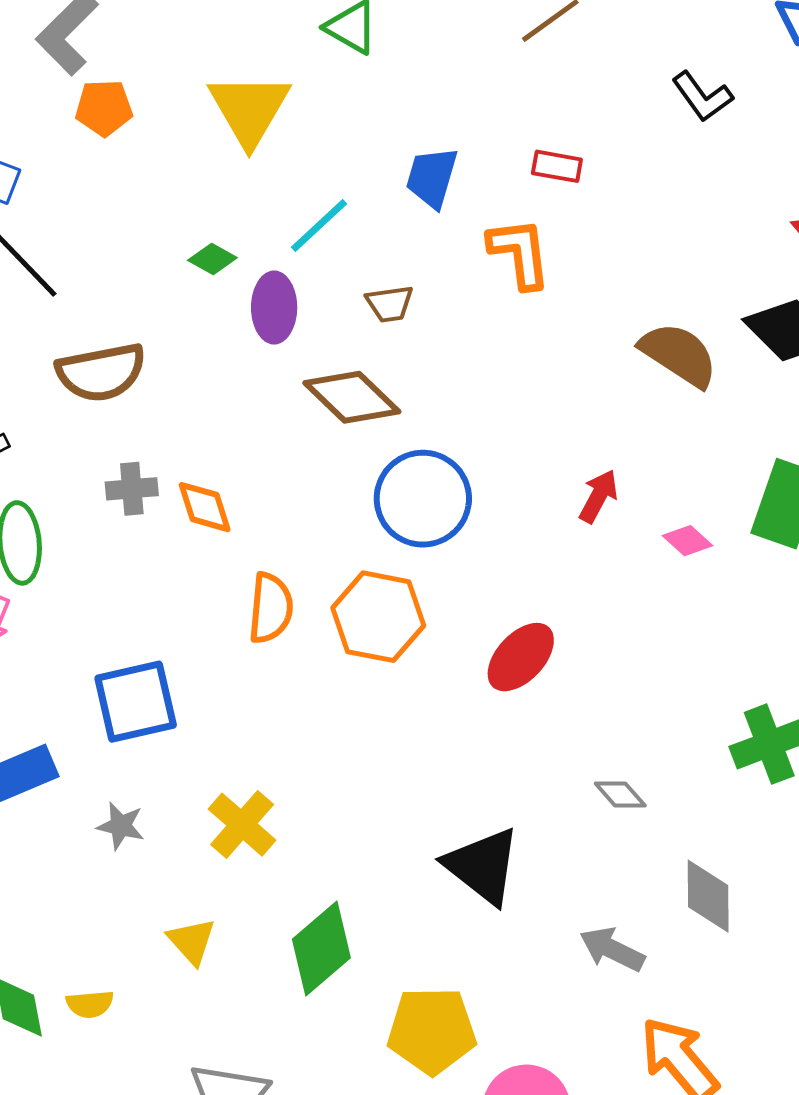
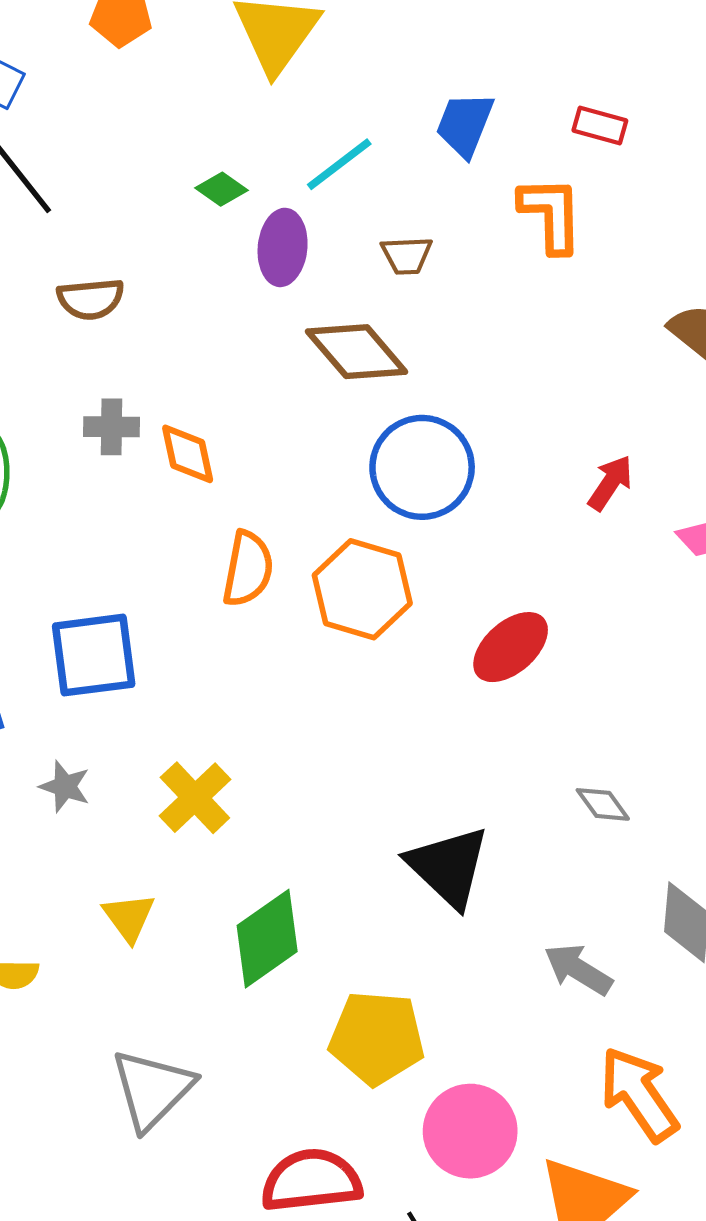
brown semicircle: (101, 372) -> (91, 299), size x0.7

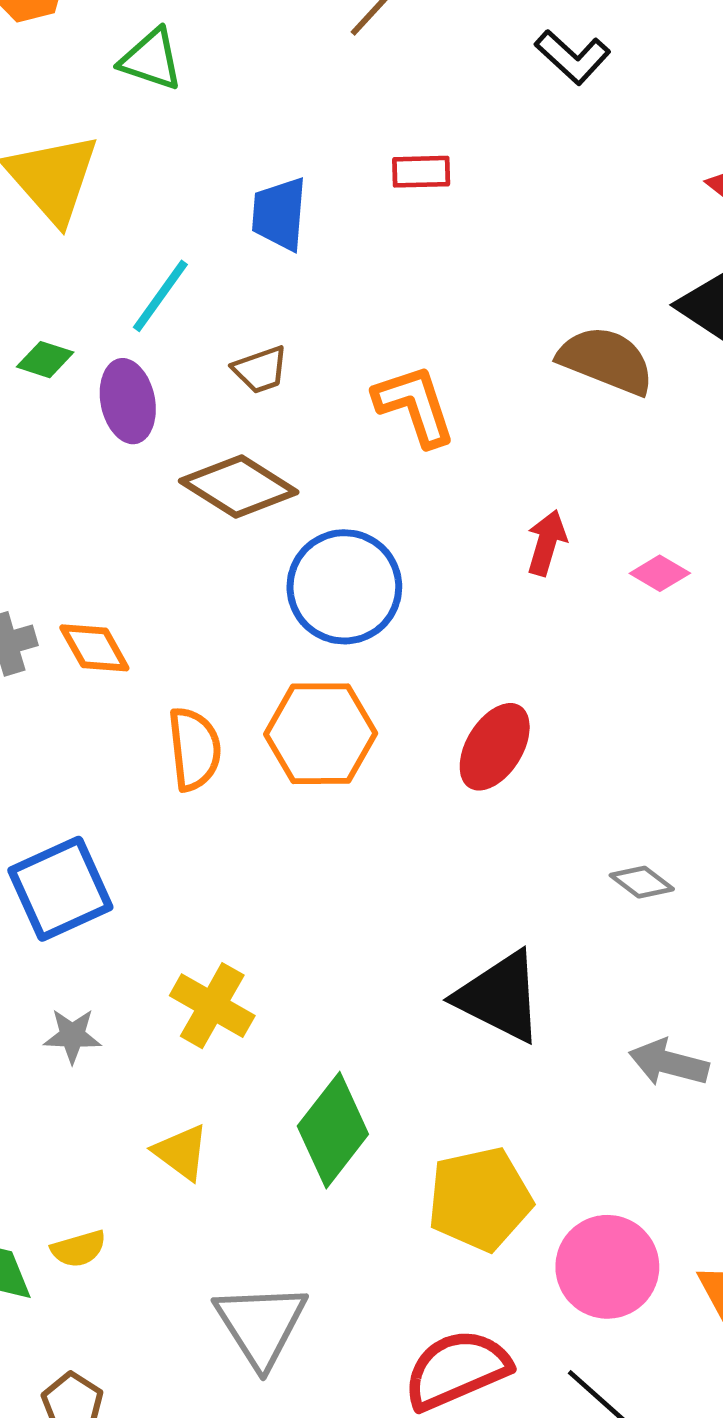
orange L-shape: (551, 214) -> (415, 405), moved

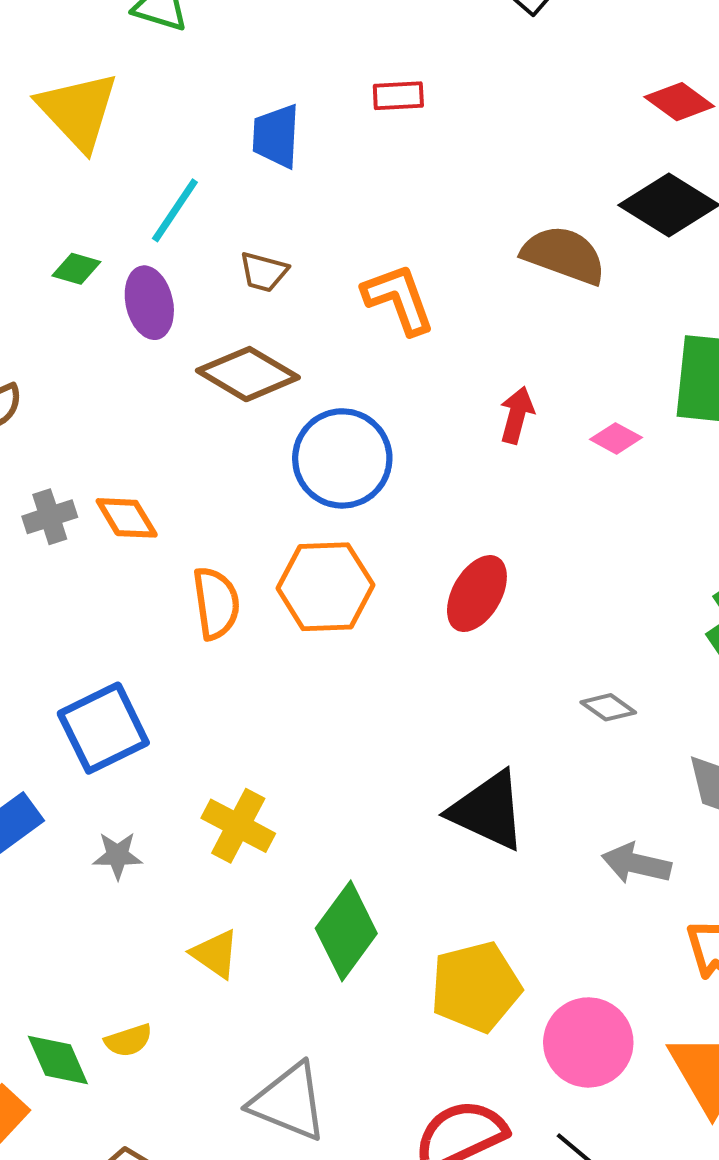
brown trapezoid: (260, 370) -> (264, 272), turned 36
gray triangle: (261, 1325) -> (289, 1102), turned -34

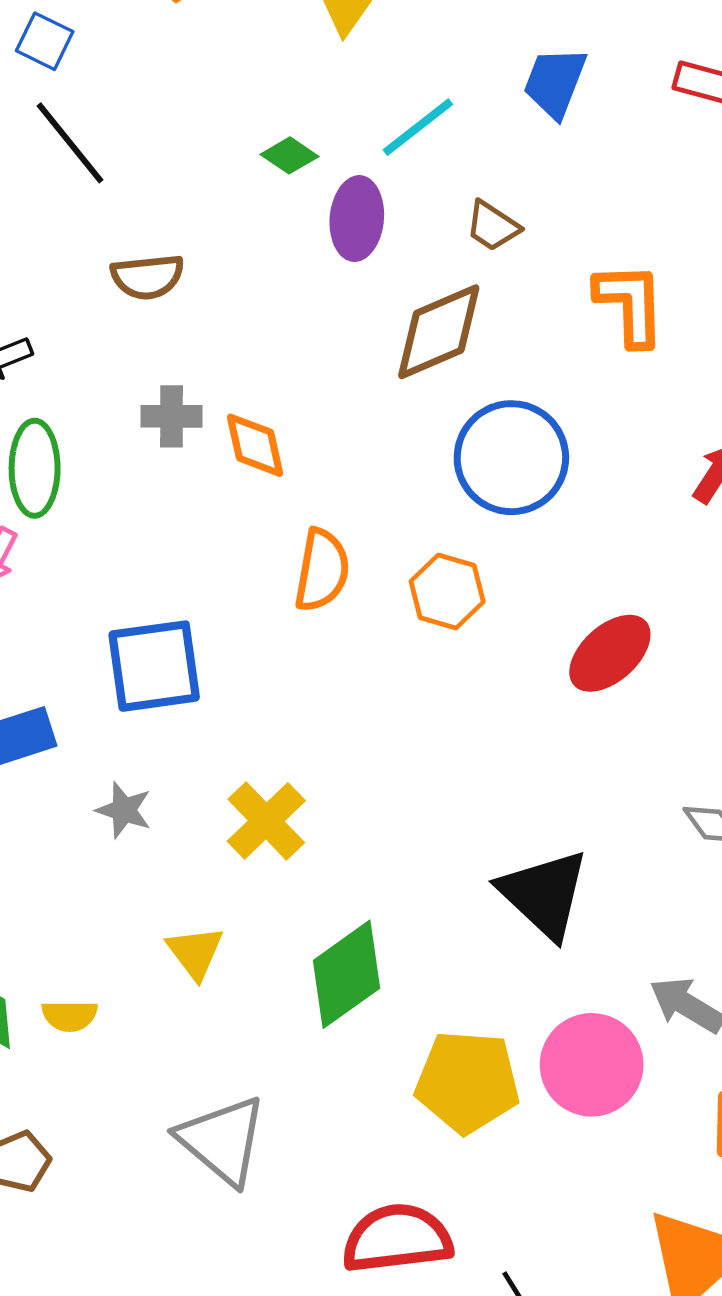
brown diamond: (248, 374) -> (439, 332), turned -72
orange hexagon: (325, 587) -> (447, 591), size x0.7
pink circle: (588, 1042) -> (592, 1065), moved

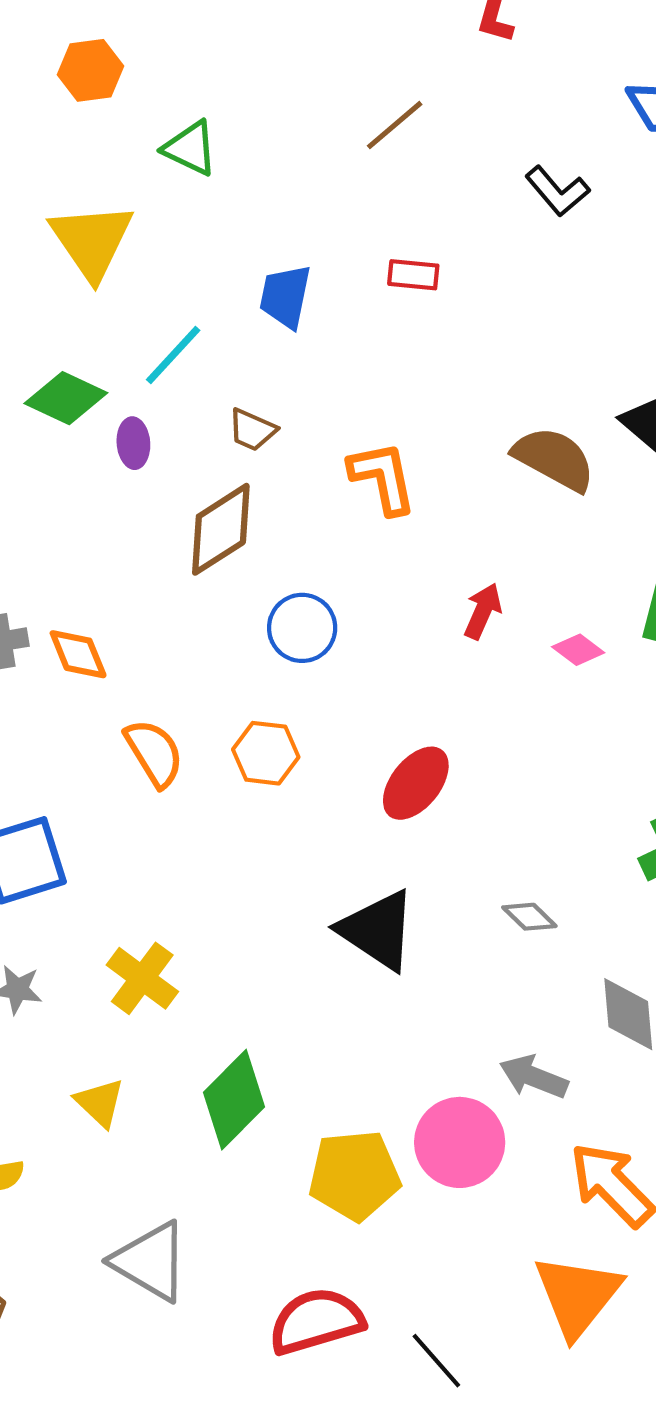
green diamond: (290, 155) -> (66, 398), size x1.6
purple ellipse: (357, 219) -> (133, 443), size x0.7
blue circle: (511, 458) -> (302, 628), size x0.7
orange semicircle: (322, 570) -> (154, 753), turned -32
black triangle: (544, 894) -> (378, 930), moved

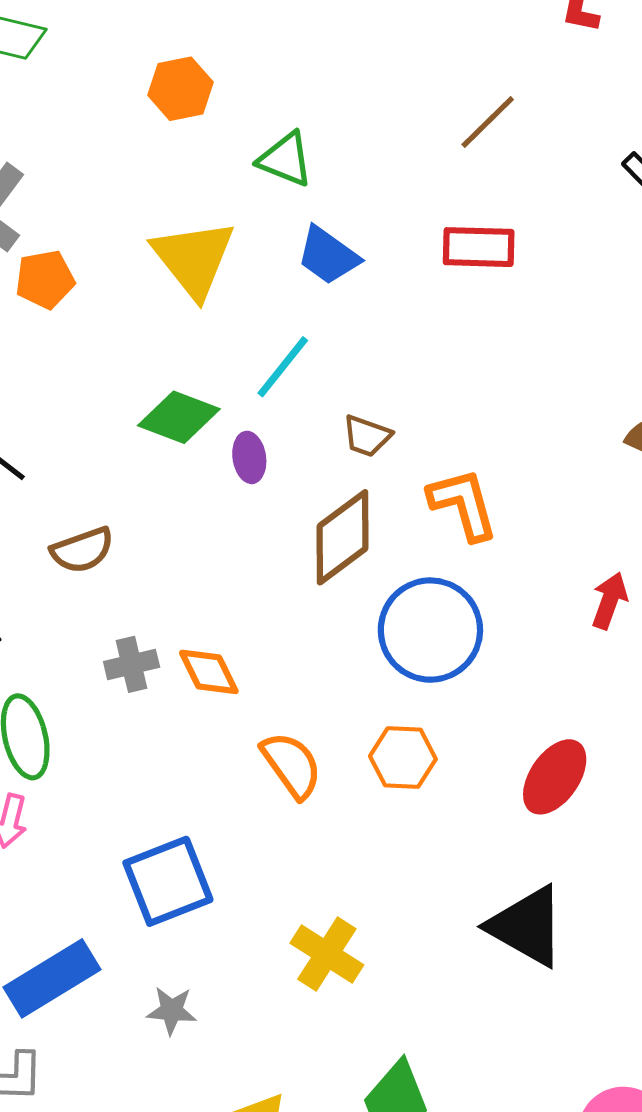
red rectangle: (413, 275) -> (479, 247), moved, size x1.4
blue trapezoid: (285, 296) -> (328, 256), moved, turned -62
orange L-shape: (383, 478) -> (463, 504), moved
blue circle: (302, 628) -> (430, 630), size x1.5
yellow cross: (142, 978) -> (327, 954), moved

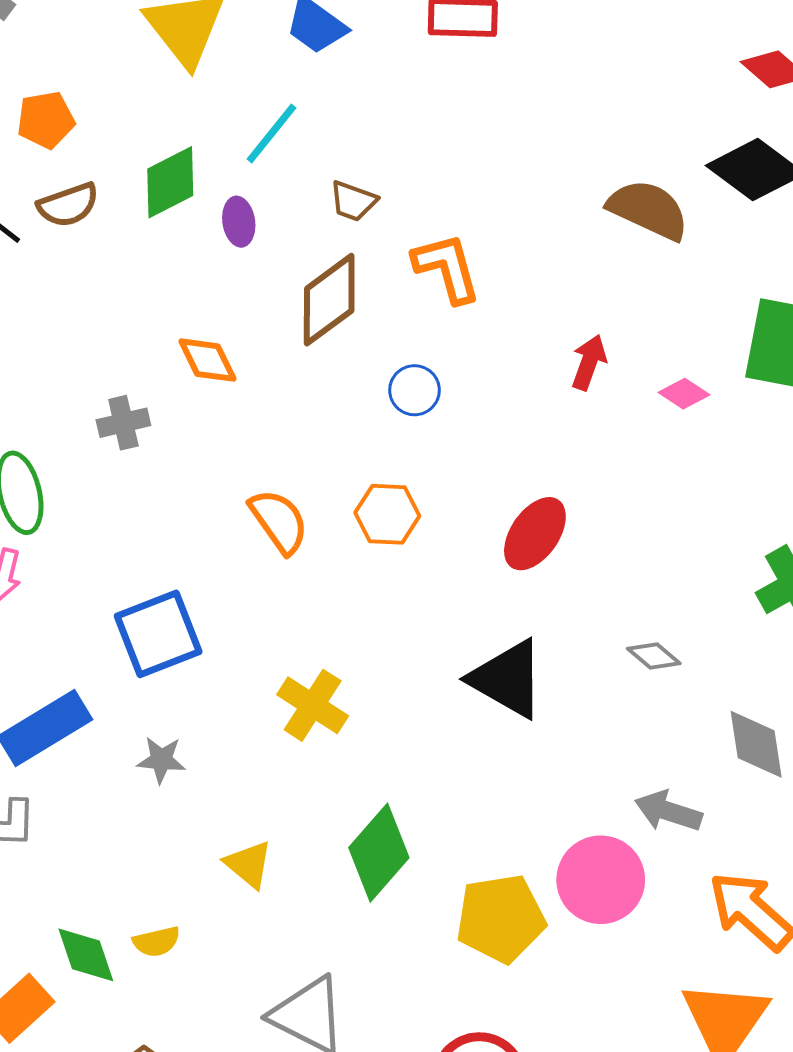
orange pentagon: (45, 279) -> (46, 120), moved
green diamond: (179, 417) -> (170, 182), turned -48
brown semicircle: (82, 550) -> (68, 205), moved
blue circle: (430, 630) -> (414, 390), size x0.5
orange diamond: (209, 672) -> (208, 360), moved

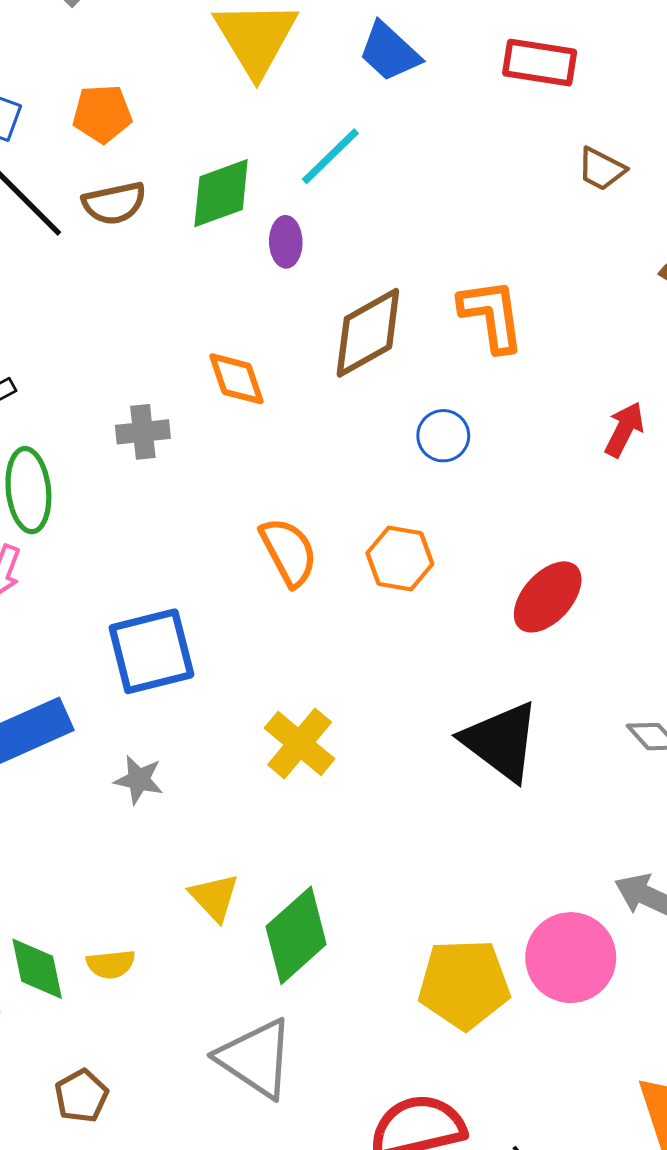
brown trapezoid: (353, 201) -> (601, 169), moved
green diamond: (379, 853) -> (296, 935), moved

